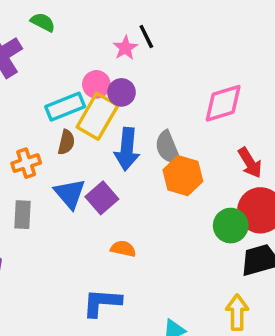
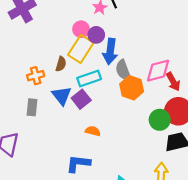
pink diamond: (223, 103) -> (158, 71), moved
cyan rectangle: (65, 107) -> (89, 78), moved
blue arrow: (127, 149) -> (110, 51), moved

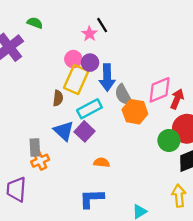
orange cross: (36, 76) -> (40, 161), moved
red arrow: (173, 82) -> (177, 99), turned -120

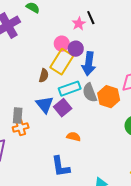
gray semicircle: (123, 95) -> (90, 93), moved
blue L-shape: (92, 199) -> (61, 167), turned -105

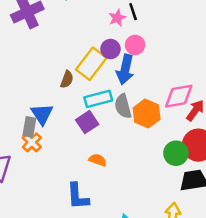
pink circle: (62, 44) -> (135, 45), moved
blue triangle: (45, 105) -> (42, 114), moved
orange cross: (21, 128) -> (32, 142), turned -35

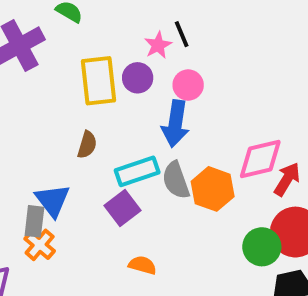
purple circle: (110, 49) -> (138, 78), moved
yellow rectangle: (91, 64) -> (99, 81), moved, turned -40

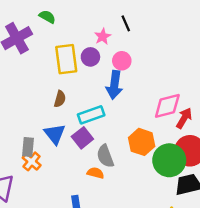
black line: (182, 34) -> (126, 23), moved
gray semicircle: (176, 180) -> (105, 156), moved
orange hexagon: (213, 189) -> (142, 142), moved
blue triangle: (53, 200) -> (55, 134), moved
green circle: (262, 247) -> (169, 160), size x1.4

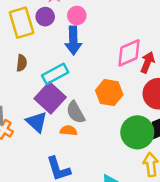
blue triangle: (55, 134) -> (37, 122), moved
purple square: (82, 138) -> (50, 98), size x1.4
green circle: (169, 160) -> (137, 132), moved

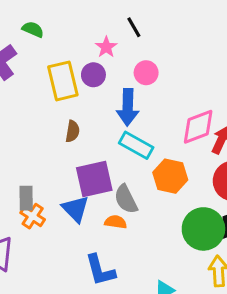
pink circle: (77, 16) -> (146, 73), moved
brown semicircle: (22, 63) -> (72, 131), moved
cyan rectangle: (55, 74) -> (136, 145), moved, turned 55
purple square: (50, 98) -> (94, 179), turned 32

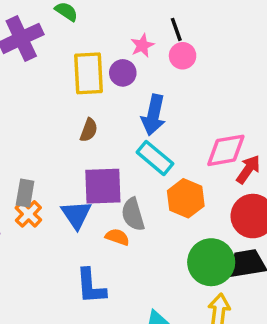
pink circle: (146, 73) -> (183, 56), moved

